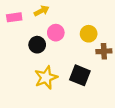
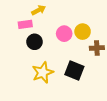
pink rectangle: (14, 17) -> (25, 24), moved
pink circle: (56, 33) -> (64, 34), moved

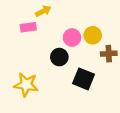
black circle: (35, 42) -> (59, 57), moved
yellow star: (43, 72) -> (26, 85), moved, turned 30

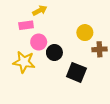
pink circle: (72, 38) -> (39, 42), moved
yellow star: (26, 85) -> (24, 62), moved

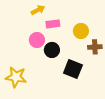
pink rectangle: (26, 25) -> (53, 24), moved
yellow star: (24, 62) -> (16, 77), moved

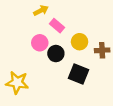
pink rectangle: (53, 24) -> (57, 26), turned 48
yellow circle: (81, 31) -> (80, 42), moved

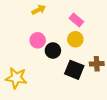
pink rectangle: (57, 26) -> (76, 20), moved
brown cross: (102, 50) -> (97, 64), moved

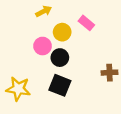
yellow circle: (75, 39) -> (62, 32), moved
black square: (74, 70) -> (60, 85), moved

